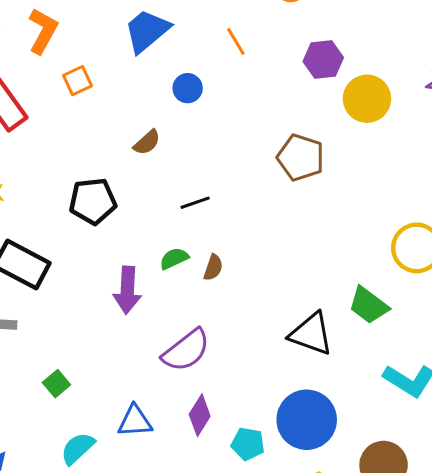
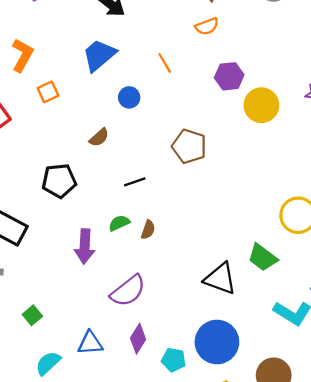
brown pentagon: (301, 157) -> (189, 146), moved

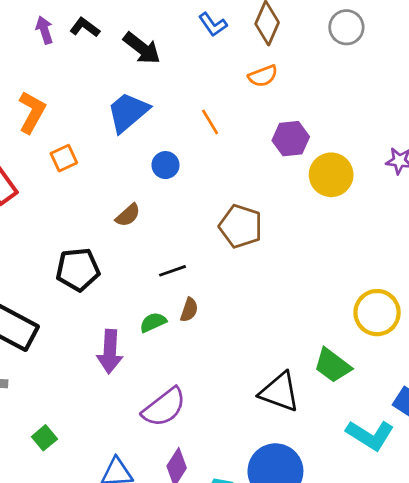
brown semicircle: (148, 230) -> (189, 310), moved

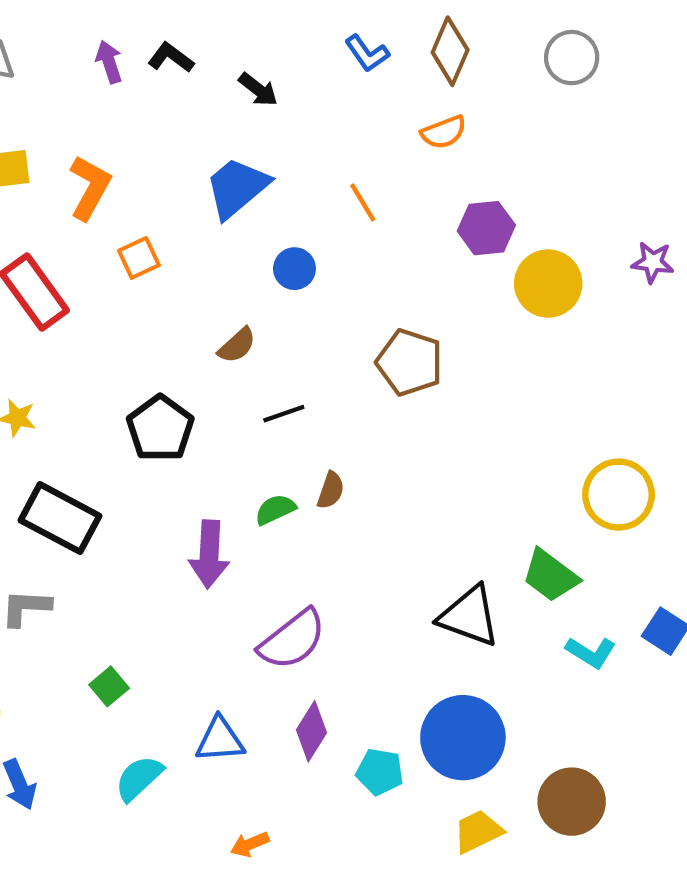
black arrow: (142, 48) -> (258, 90), size x0.7
black pentagon: (78, 269) -> (160, 429), turned -30
black line: (172, 271) -> (284, 414), moved
cyan L-shape: (370, 435) -> (591, 652), moved, size x0.7

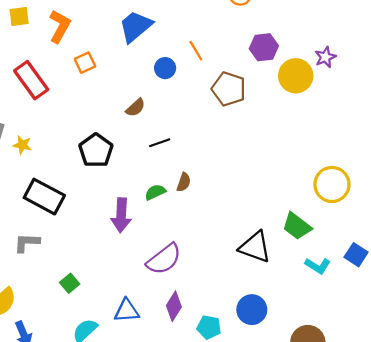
orange line: (363, 203) -> (196, 51), moved
purple star: (653, 262) -> (325, 57), moved, turned -30
brown pentagon: (410, 362) -> (229, 89), moved
blue circle: (463, 738) -> (252, 310), size x0.7

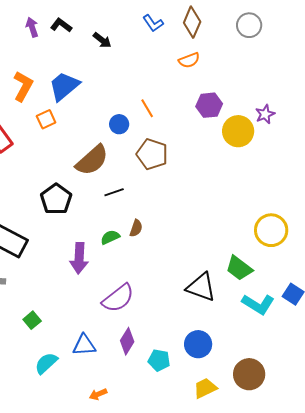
blue trapezoid: (135, 26) -> (64, 86), moved
brown pentagon: (229, 89) -> (152, 154), moved
brown semicircle: (135, 108) -> (92, 160), size x1.8
cyan L-shape: (318, 266) -> (258, 304), size x1.4

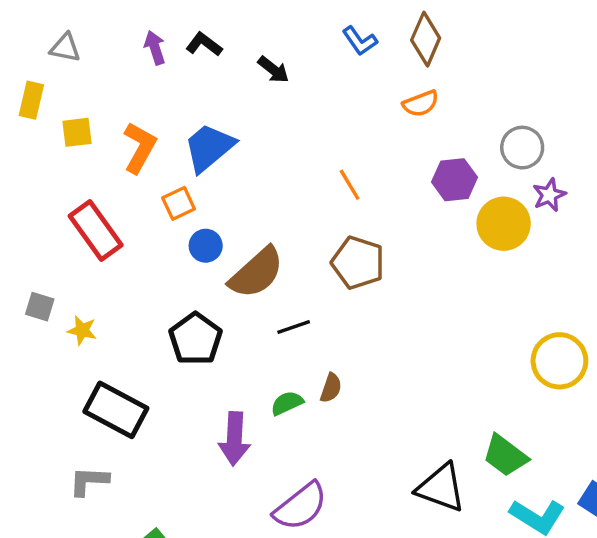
gray circle: (249, 25) -> (522, 148), moved
blue circle: (119, 124) -> (206, 246), moved
yellow circle: (271, 230) -> (559, 361), moved

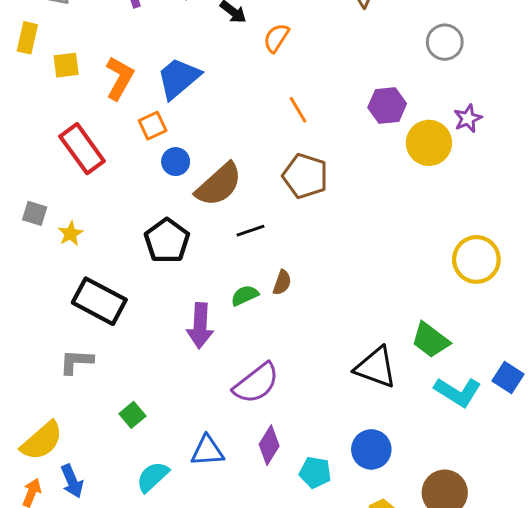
orange semicircle: (421, 104) -> (276, 38), moved, turned 144
gray circle: (522, 148) -> (445, 42), moved
yellow star: (82, 330) -> (71, 234), turned 30

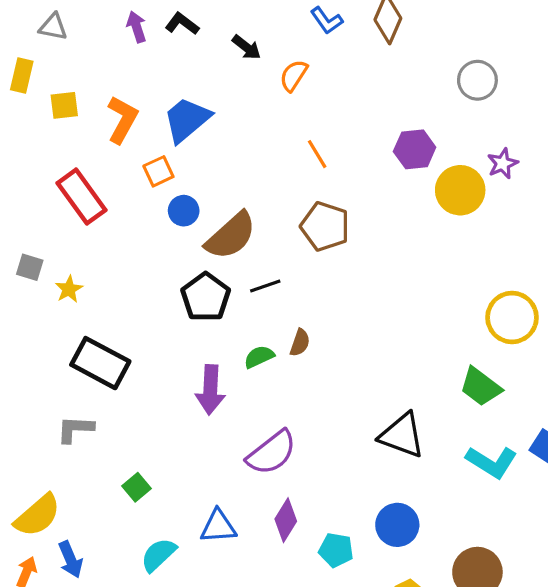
black pentagon: (167, 241) -> (206, 297), moved
green trapezoid: (430, 340) -> (481, 387), moved

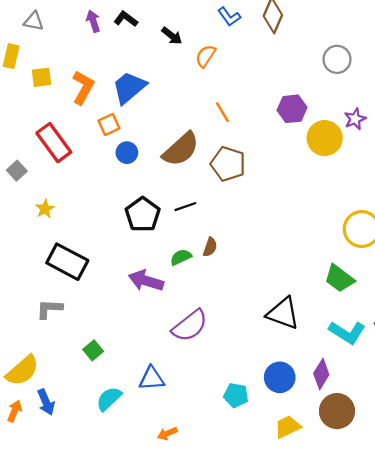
brown semicircle: (231, 236) -> (181, 149), moved
gray square: (30, 267) -> (17, 171), moved, turned 30
purple arrow: (210, 390) -> (146, 281), turned 104
purple diamond: (286, 520) -> (321, 374), moved

